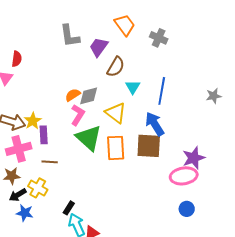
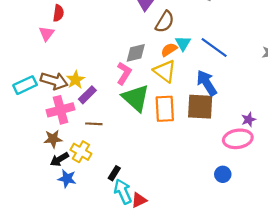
blue line: (162, 91) -> (214, 48), turned -64
orange semicircle: (73, 95) -> (169, 50), moved
purple rectangle: (44, 135) -> (87, 95), turned 48
purple star: (194, 158) -> (249, 120), size x0.6
blue circle: (187, 209) -> (223, 174), moved

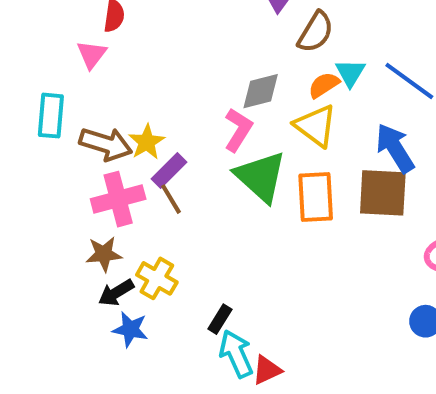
cyan rectangle: (25, 85) -> (51, 116), moved, turned -60
brown line: (94, 124) -> (171, 199), moved, turned 56

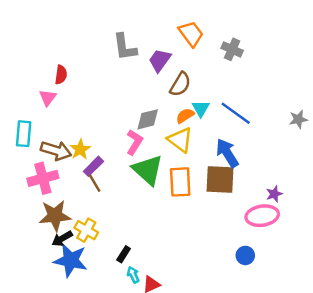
pink cross: (118, 199) -> (43, 178), moved
brown star: (104, 254) -> (55, 216), size x1.5
blue star: (130, 329) -> (71, 260), size x1.6
cyan arrow: (236, 354) -> (133, 275), size x0.6

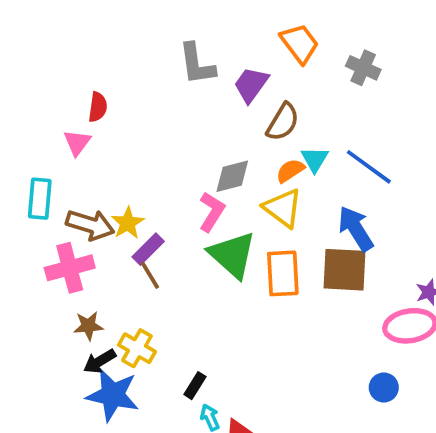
brown star: (55, 216) -> (88, 326), size x0.6

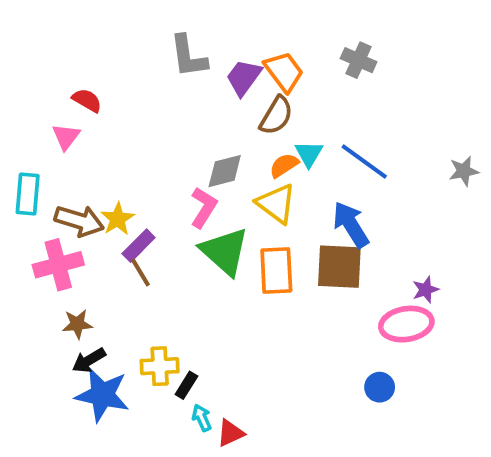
orange trapezoid: (300, 43) -> (284, 72), moved
red semicircle: (98, 107) -> (87, 100), turned -68
yellow cross: (137, 348) -> (160, 366), moved, turned -33

